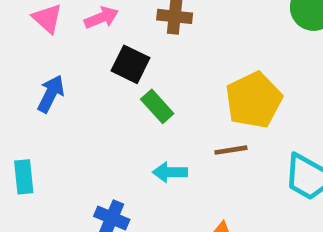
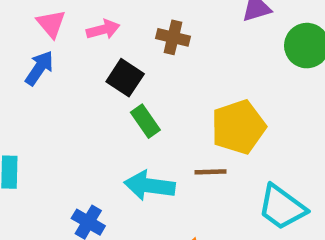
blue arrow: (51, 94) -> (39, 68), moved
cyan arrow: (170, 172) -> (150, 186), size x1.5

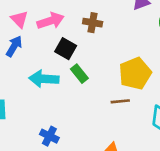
pink arrow: (103, 30) -> (51, 21), size x1.4
cyan arrow: (150, 186) -> (44, 79), moved

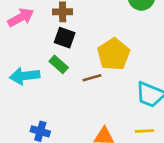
black square: (66, 49) -> (65, 38), moved
brown line: (120, 101) -> (92, 78), moved

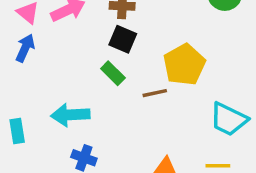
cyan arrow: (25, 76) -> (70, 115), moved

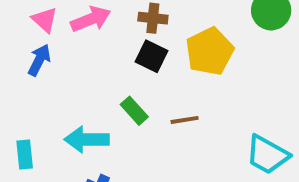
yellow pentagon: (184, 65) -> (210, 51), moved
green rectangle: (113, 73) -> (134, 111), moved

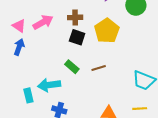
cyan rectangle: (25, 155) -> (28, 95), moved

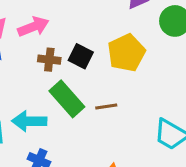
brown cross: (75, 17) -> (49, 60), moved
green rectangle: (72, 67) -> (67, 99), size x1.6

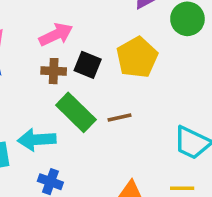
pink arrow: (33, 27) -> (56, 35), moved

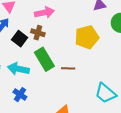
black square: (88, 65) -> (20, 39), moved

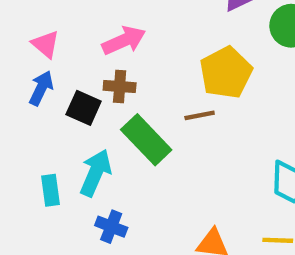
brown line: (68, 68) -> (200, 115), moved
cyan arrow: (18, 69) -> (95, 173), turned 115

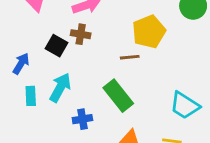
blue arrow: (41, 88) -> (21, 64), moved
green rectangle: (146, 140) -> (118, 96), moved
blue cross: (111, 227) -> (82, 119), moved, turned -36

